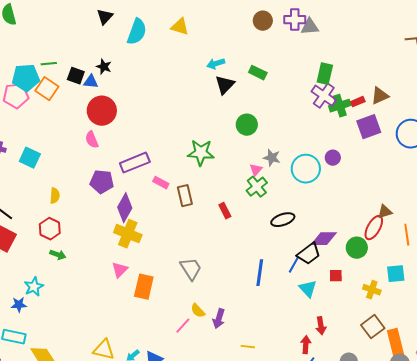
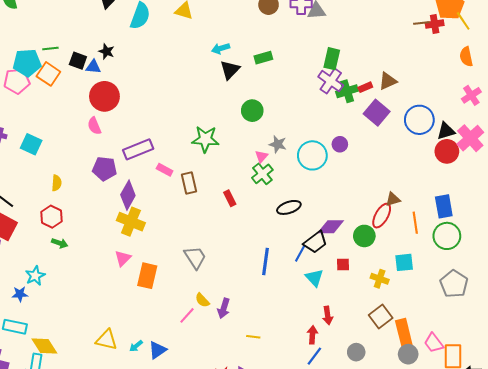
green rectangle: (258, 73) -> (263, 58), turned -42
purple square: (369, 127) -> (377, 113), turned -30

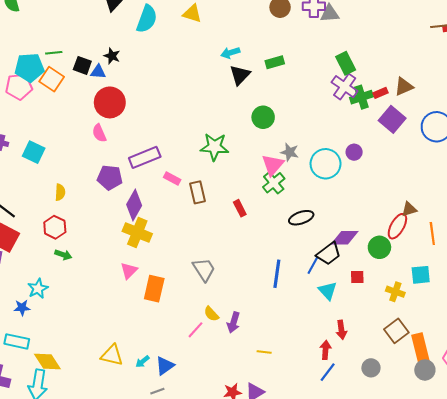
green rectangle: (332, 59) -> (346, 63), turned -40
pink triangle: (261, 156) -> (273, 165), size x1.6

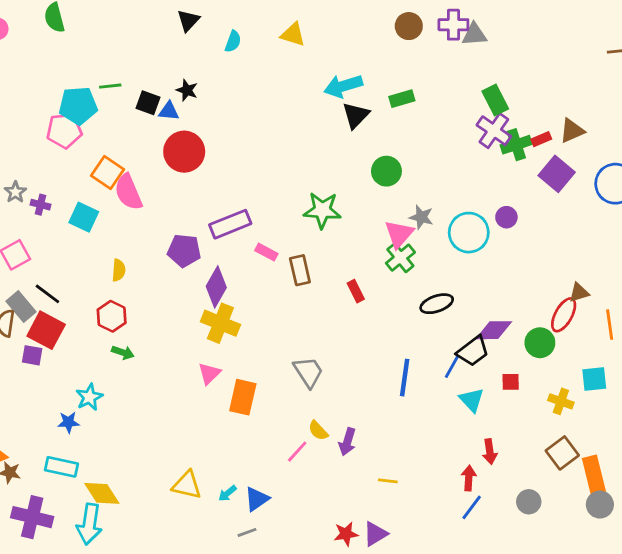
cyan semicircle: (147, 19) -> (233, 41), size x0.6
cyan arrow: (230, 53) -> (343, 86), size x1.5
orange square: (52, 79) -> (107, 173), moved
pink semicircle: (99, 133) -> (128, 192), moved, size x1.5

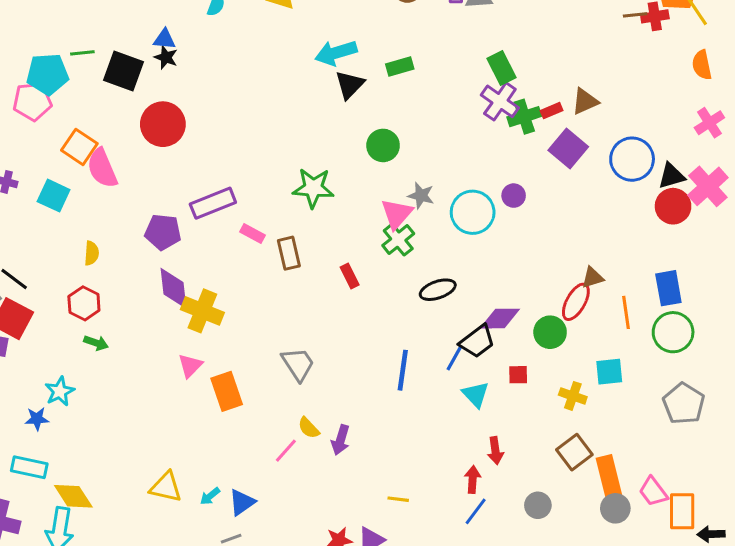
black square: (148, 103) -> (123, 71), size x1.5
blue triangle: (169, 111) -> (164, 39), moved
purple diamond: (216, 287) -> (174, 288), moved, turned -36
orange rectangle: (243, 397) -> (227, 391), turned -32
yellow line: (388, 481) -> (398, 499), moved

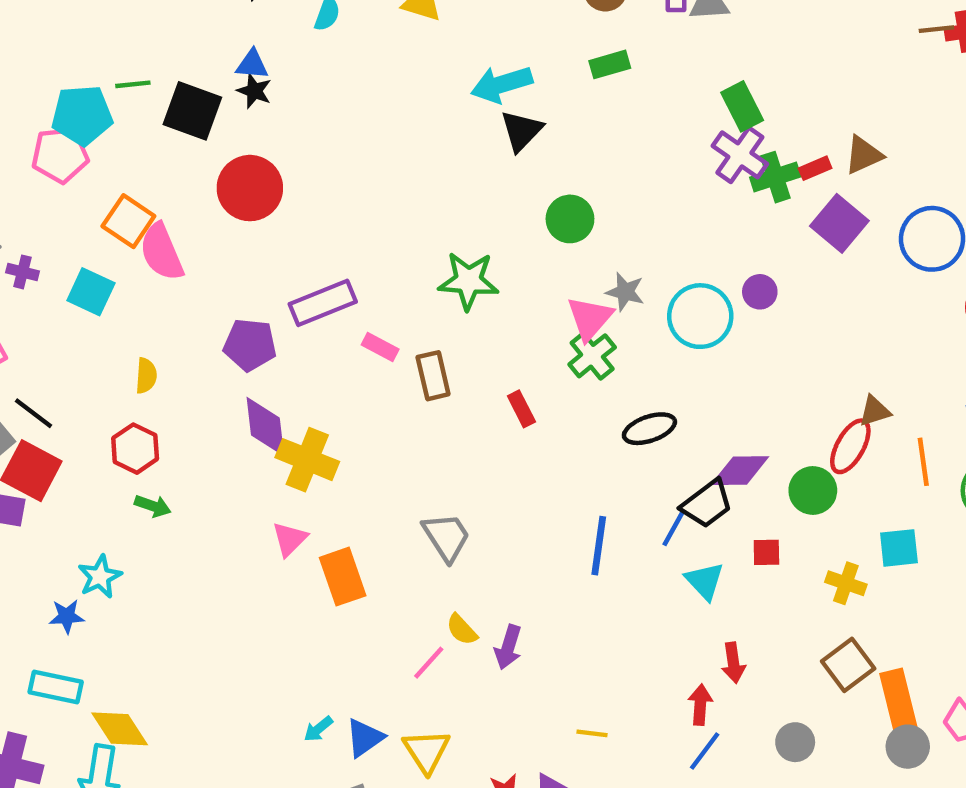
green rectangle: (400, 66) -> (610, 64), moved
yellow triangle: (166, 487) -> (426, 751), moved, turned 44

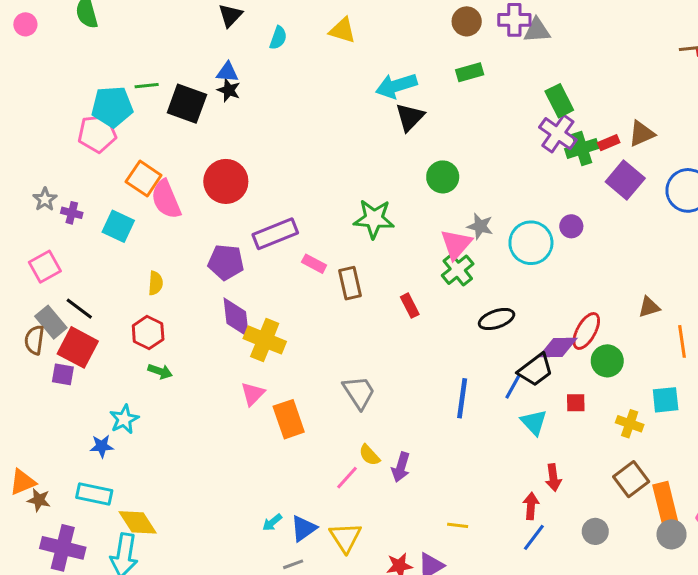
red circle: (250, 188) -> (226, 181), moved
red ellipse: (850, 446) -> (586, 331), moved

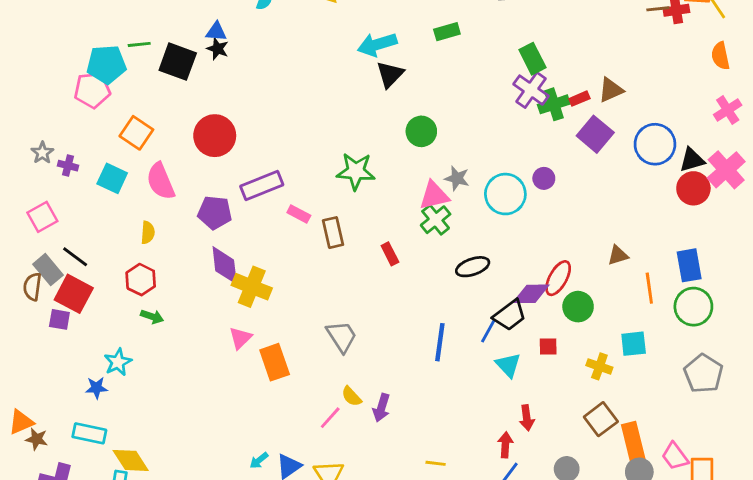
pink semicircle: (166, 199) -> (161, 181), moved
pink triangle: (456, 244) -> (434, 195), turned 36

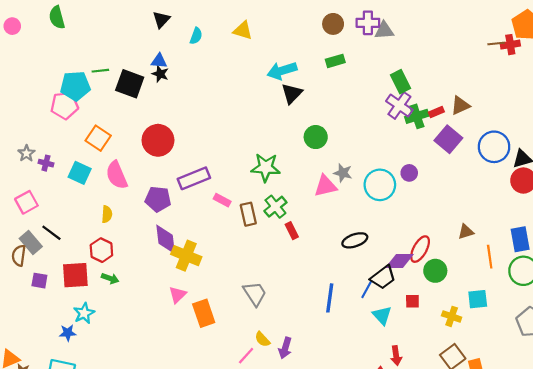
green cross: (436, 220) -> (275, 207), moved
red square: (74, 294) -> (75, 275), moved, turned -32

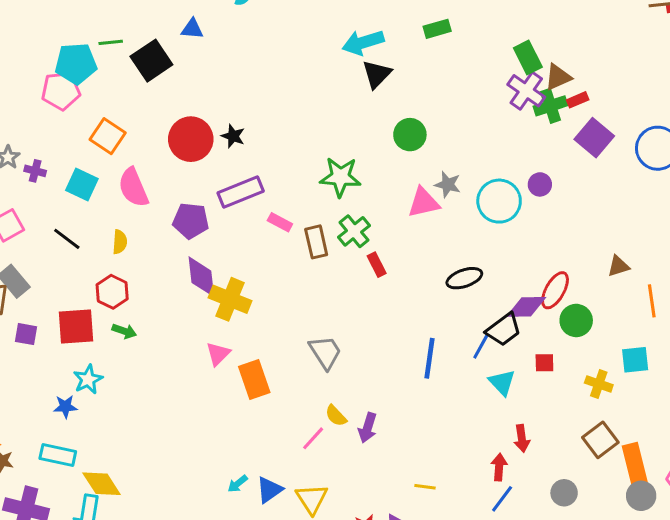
black star: (160, 74) -> (233, 136), moved
black square: (130, 84) -> (151, 61), turned 36
brown triangle: (460, 105) -> (558, 77), moved
black line: (51, 233) -> (67, 239), moved

